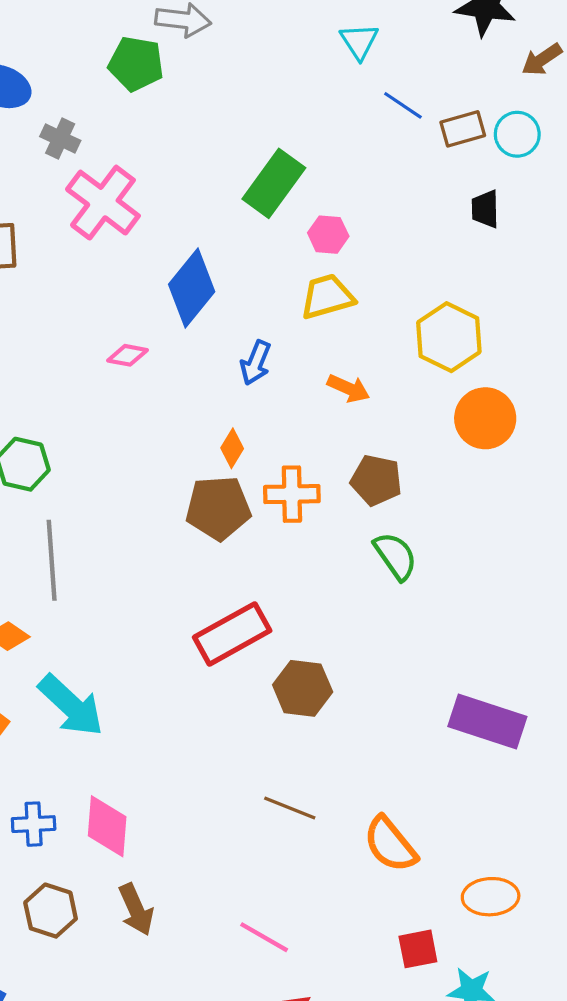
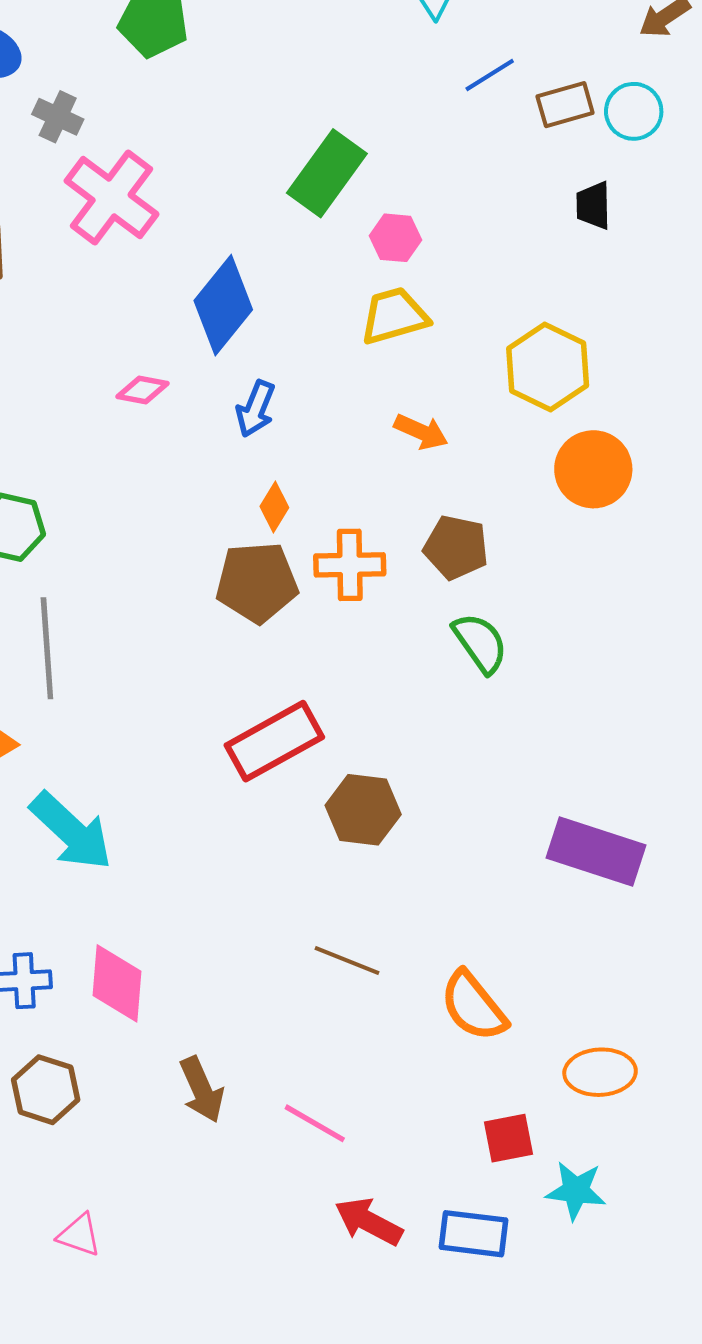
blue line: (403, 105) -> (490, 75), turned -66
blue arrow: (256, 363) -> (256, 409), moved
brown arrow: (136, 909) -> (202, 1090), moved

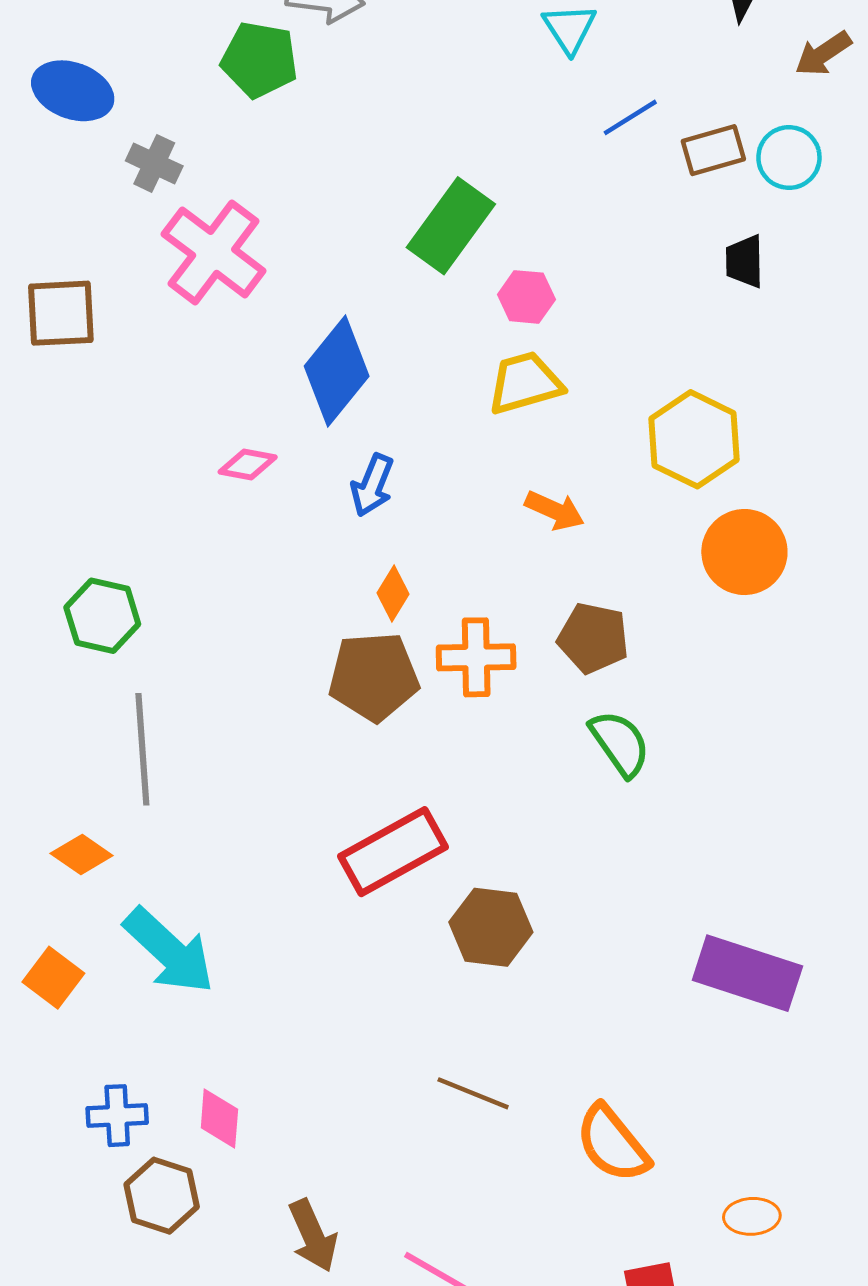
pink diamond: (117, 983) -> (219, 1119), size x0.7
orange ellipse: (600, 1072) -> (752, 1216), size x0.7
brown hexagon: (46, 1090) -> (162, 1196), moved

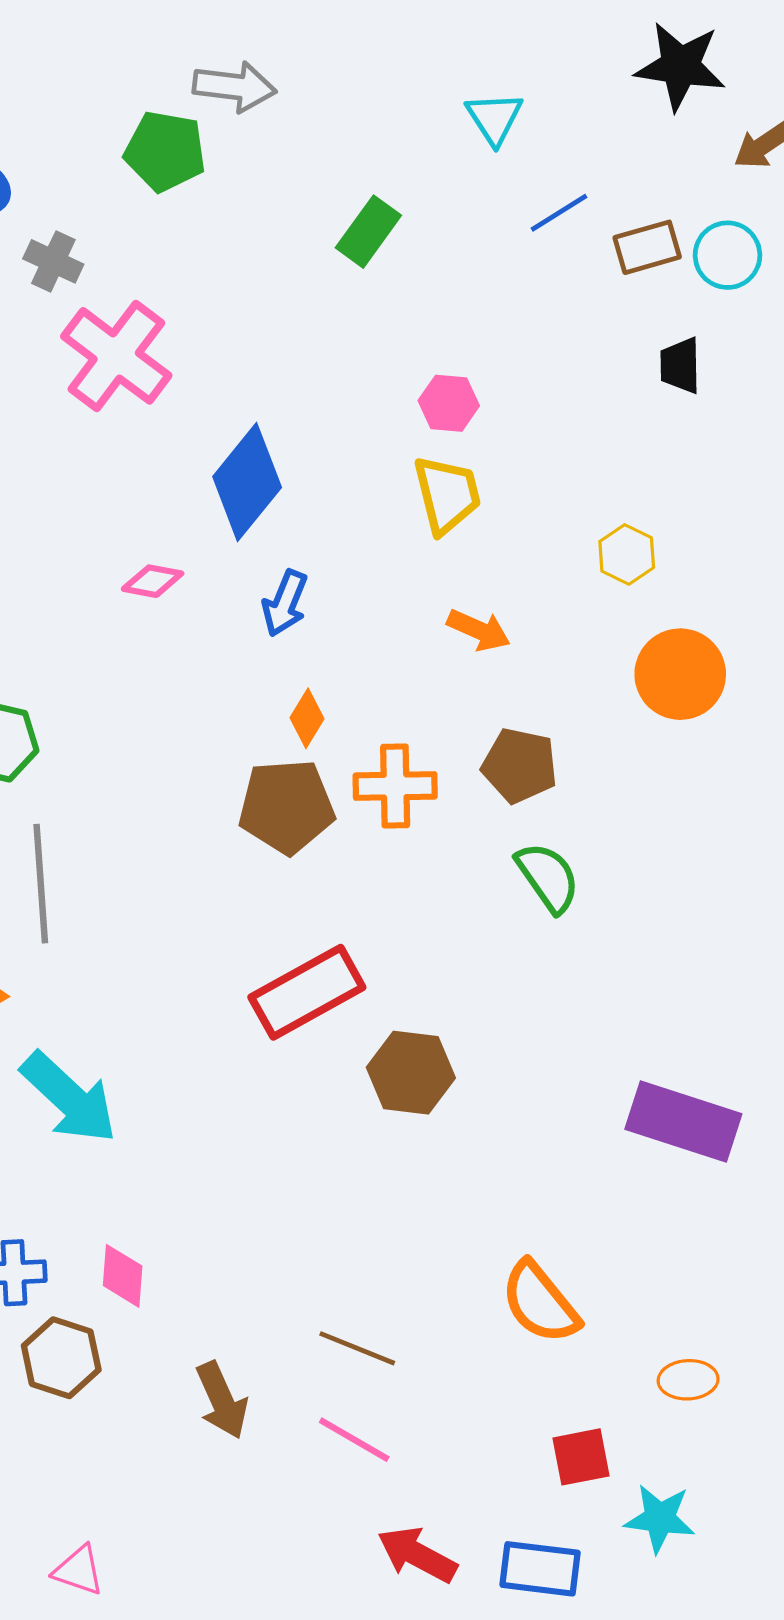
green rectangle: (451, 226) -> (368, 232), moved, size x0.7
yellow trapezoid: (525, 383) -> (447, 495), turned 92
yellow hexagon: (694, 439) -> (627, 554), size x0.6
brown line: (473, 1093) -> (357, 1348), moved

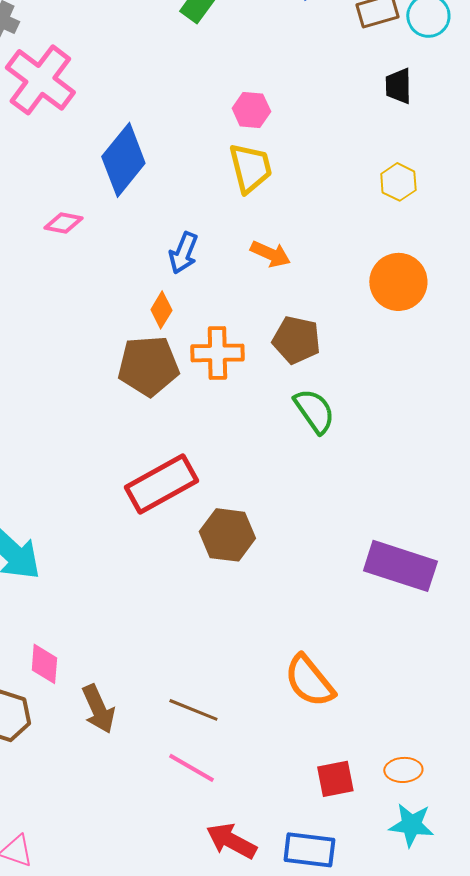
yellow hexagon: (627, 554) -> (398, 182), moved
blue arrow: (285, 603) -> (183, 253), moved
orange ellipse: (688, 1380) -> (403, 770), moved
brown arrow: (222, 1400) -> (98, 709), moved
cyan star: (660, 1518) -> (411, 825), moved

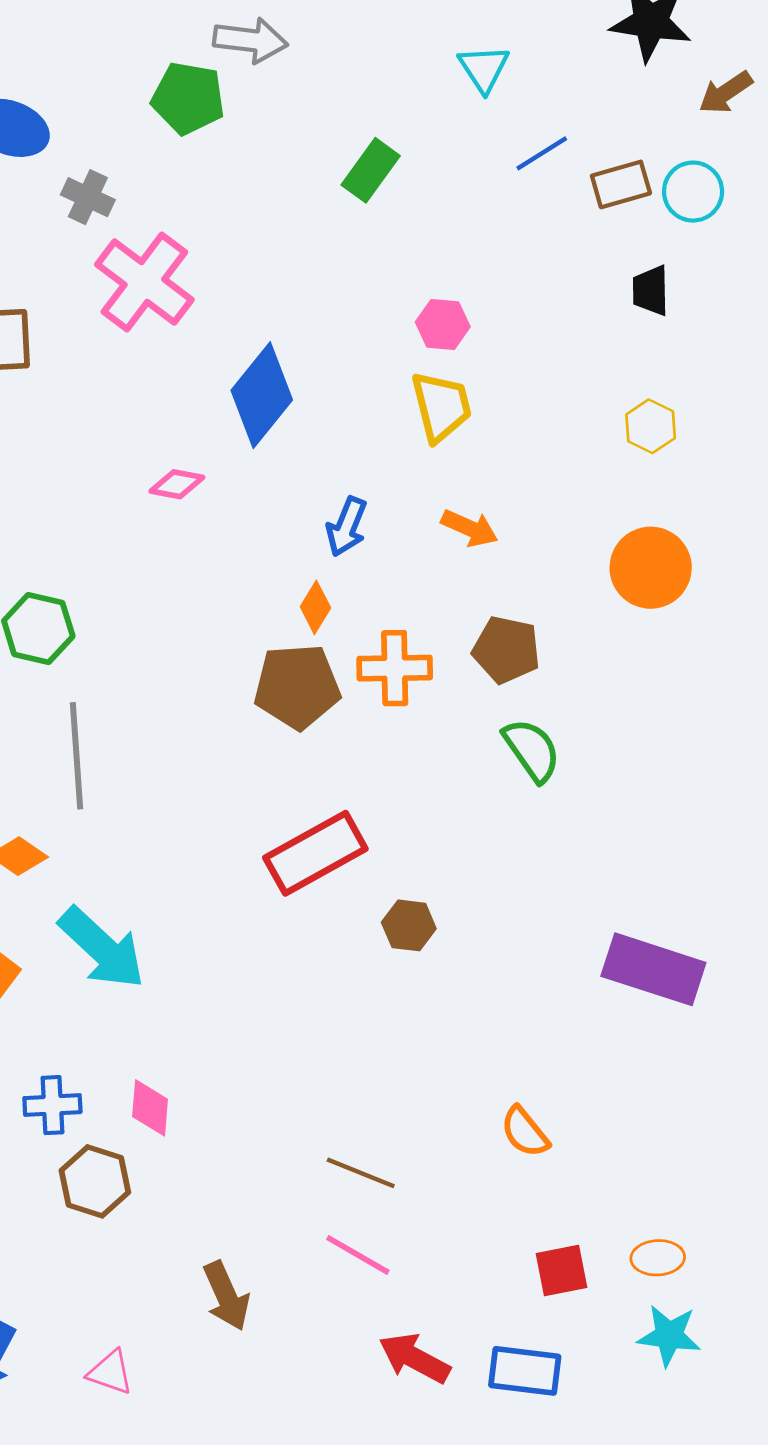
brown hexagon: (227, 535) -> (409, 925), size x0.7
orange semicircle: (309, 681) -> (525, 1132), size x0.7
brown arrow: (98, 709) -> (226, 1296), moved

